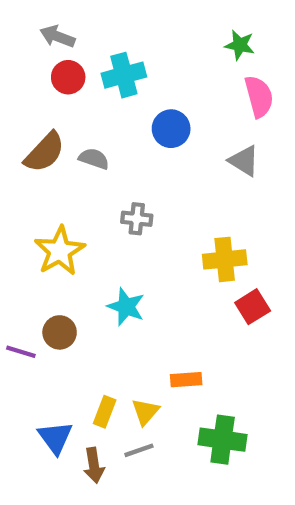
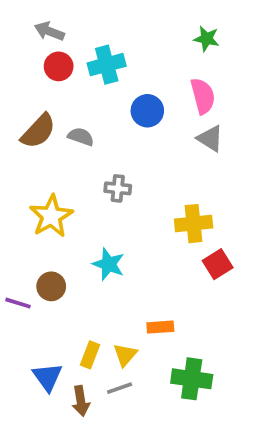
pink semicircle: (259, 97) -> (203, 96), moved

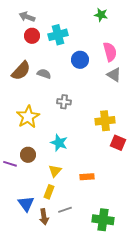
green star: (206, 39) -> (101, 15), moved
red square: (218, 264) -> (118, 143), turned -35
yellow triangle: (125, 355) -> (55, 171), moved
green cross: (192, 379) -> (103, 220), moved

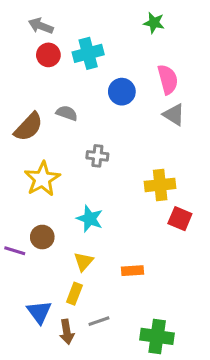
brown semicircle: (21, 71) -> (28, 127), moved

